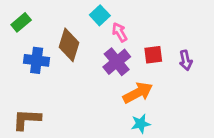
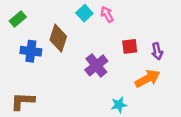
pink arrow: (120, 32) -> (107, 14), moved
purple cross: (117, 62) -> (96, 65), moved
orange arrow: (138, 93) -> (148, 79), moved

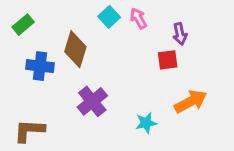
purple arrow: (157, 51) -> (180, 34), moved
purple cross: (96, 65) -> (92, 101), moved
cyan star: (119, 105) -> (146, 123), moved

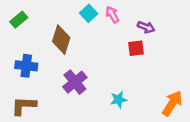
purple arrow: (180, 34) -> (146, 27), turned -56
blue cross: (40, 66) -> (26, 66), moved
orange arrow: (191, 101) -> (172, 103), moved, turned -30

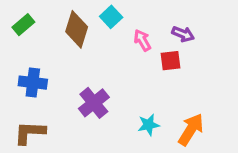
pink arrow: (112, 15) -> (142, 40), moved
brown diamond: (61, 40) -> (77, 29), moved
orange arrow: (172, 103) -> (191, 129), moved

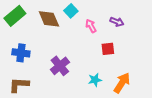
green rectangle: (23, 25) -> (15, 16), size x1.5
brown diamond: (77, 29) -> (49, 19), turned -40
red square: (170, 61) -> (108, 49), moved

